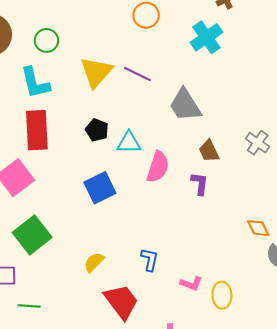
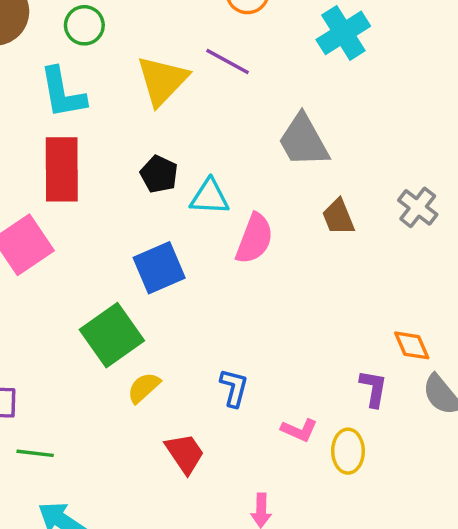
purple line: (138, 74) -> (228, 62), moved
purple L-shape: (200, 184) -> (373, 388), moved
green square: (32, 235) -> (112, 335), moved
red trapezoid: (121, 301) -> (185, 453), size x0.7

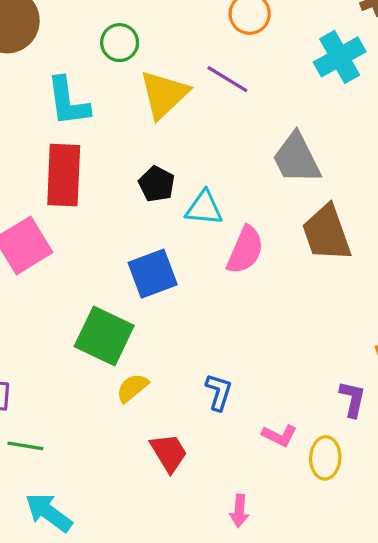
green circle: (84, 25) -> (120, 43), moved
brown trapezoid: (338, 217) -> (327, 233), size x1.6
green square: (112, 335) -> (104, 336), turned -32

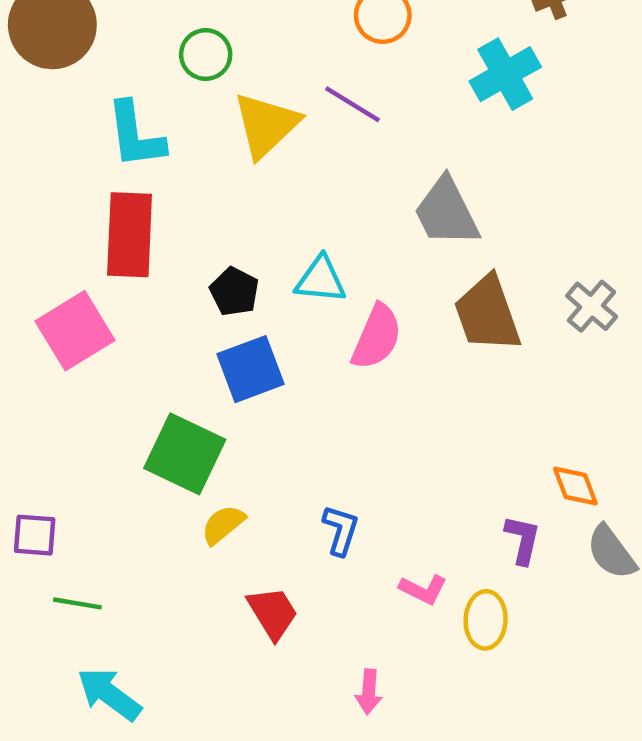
black pentagon: (157, 184) -> (234, 292), moved

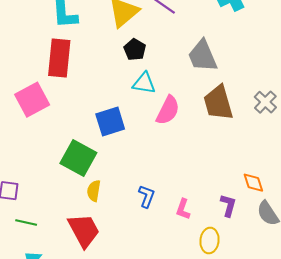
black pentagon: (234, 292) -> (135, 50), moved
yellow semicircle: (223, 525) -> (94, 191), turned -45
pink L-shape: (423, 589) -> (183, 209), moved, turned 80
red trapezoid: (273, 613) -> (84, 230), moved, size x1.4

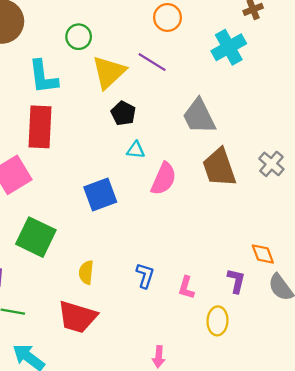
cyan triangle: (144, 83) -> (136, 150), size x0.7
green square: (78, 158) -> (36, 237), moved
red trapezoid: (84, 230) -> (77, 317), turned 138

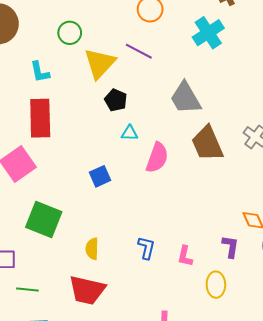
cyan L-shape: (43, 77) -> (40, 72), size x0.7
blue square: (100, 195) -> (100, 176), size x0.7

